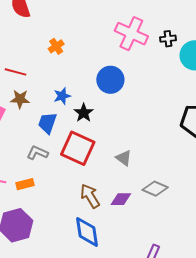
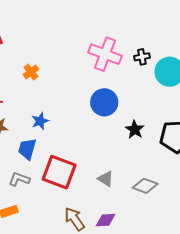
blue circle: (110, 80) -> (104, 102), moved
black star: (84, 113) -> (135, 129), moved
gray diamond: (155, 189) -> (145, 186), moved

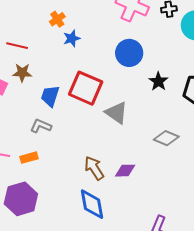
blue star: (40, 121) -> (72, 38), moved
red square: (59, 172) -> (86, 88), moved
gray triangle: (106, 179) -> (116, 113), moved, size x1.4

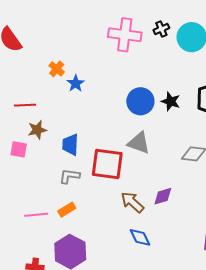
blue circle: (129, 53) -> (140, 101), moved
red square: (86, 88) -> (107, 164), moved
blue diamond: (92, 204) -> (140, 237), size x0.7

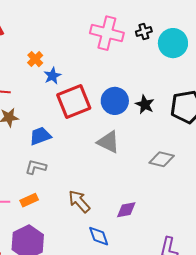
blue trapezoid: (70, 145) -> (40, 136), turned 60
red square: (107, 164) -> (74, 101), moved, turned -36
purple diamond: (163, 196) -> (126, 210), moved
brown arrow: (132, 202) -> (79, 201), moved

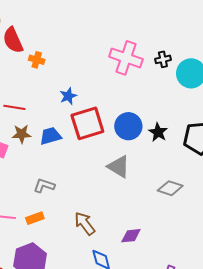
orange cross: (35, 59) -> (37, 60), moved, turned -35
blue trapezoid: (40, 136) -> (51, 136), moved

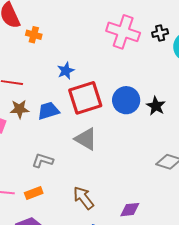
gray triangle: (119, 167) -> (86, 139), moved

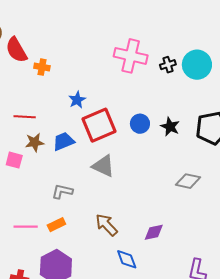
black cross: (160, 33) -> (168, 65), moved
blue circle: (126, 100) -> (140, 124), size x0.7

